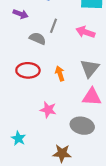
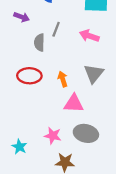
gray semicircle: (38, 38) -> (39, 42), turned -112
pink triangle: (92, 97) -> (74, 103), moved
pink star: (48, 110) -> (53, 136), moved

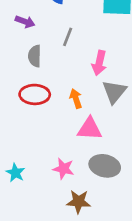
pink arrow: (89, 36) -> (99, 63), moved, turned -96
gray semicircle: (39, 42) -> (35, 56), moved
cyan star: (19, 147) -> (15, 173), moved

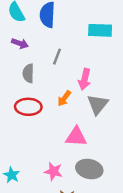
orange arrow: (76, 99) -> (64, 98), moved, turned -126

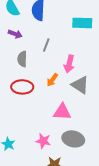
gray triangle: (98, 104) -> (80, 85), turned -36

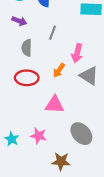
pink triangle: (62, 112) -> (55, 105), moved
gray ellipse: (73, 139) -> (81, 134), turned 35
pink star: (43, 141) -> (39, 136), moved

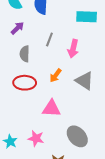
purple arrow: (19, 21) -> (17, 28), turned -64
pink arrow: (77, 53) -> (73, 49), moved

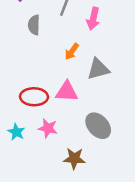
gray triangle: (84, 81) -> (98, 69), moved, turned -48
red ellipse: (25, 83) -> (34, 97), moved

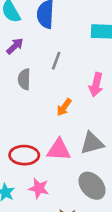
pink arrow: (93, 19) -> (96, 85), moved
gray triangle: (98, 69) -> (92, 143), moved

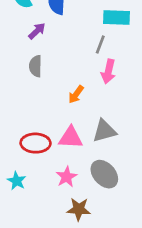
purple arrow: (15, 46) -> (37, 31), moved
gray line: (56, 61) -> (100, 44), moved
pink star: (39, 188) -> (67, 177), moved, turned 30

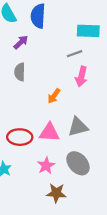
gray line: (100, 44) -> (75, 54), turned 49

